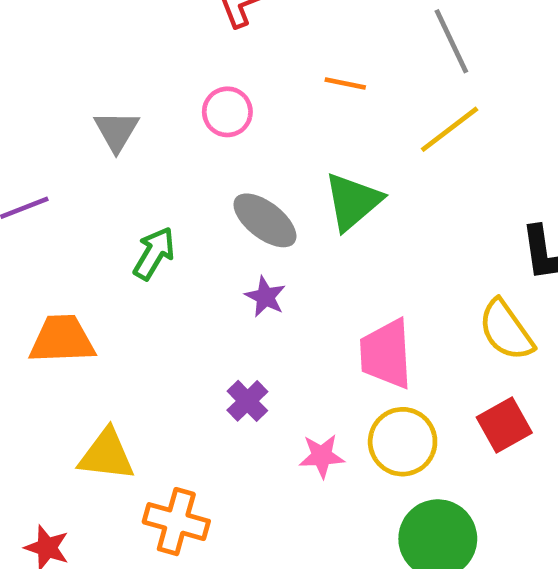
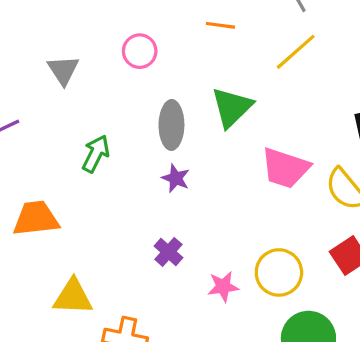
gray ellipse: (265, 220) -> (171, 125), turned 57
pink trapezoid: (386, 354) -> (285, 168), moved, turned -64

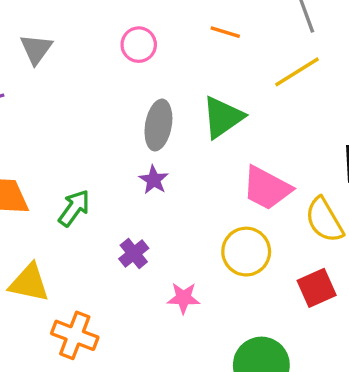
gray triangle: (63, 70) -> (36, 49), moved
green arrow: (96, 154) -> (74, 208), moved
yellow circle: (279, 272) -> (246, 252), moved

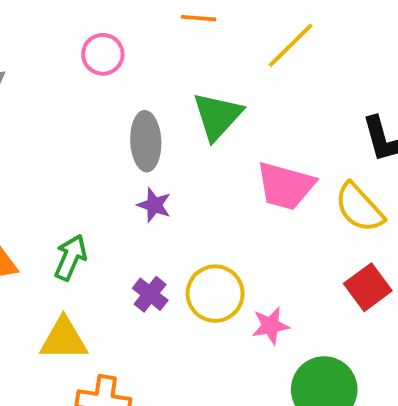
yellow circle: (246, 252) -> (215, 294), moved
yellow triangle: (29, 283) -> (64, 339), moved
pink star: (184, 298) -> (270, 326), moved

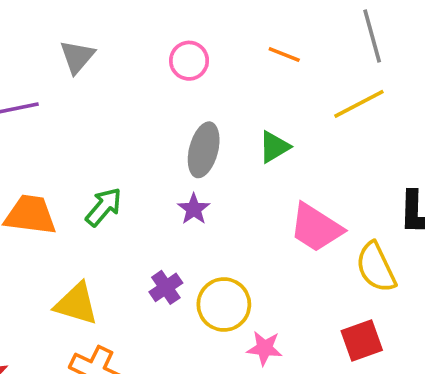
green triangle: (217, 116) -> (274, 147), size x0.7
green arrow: (70, 257) -> (104, 207), moved

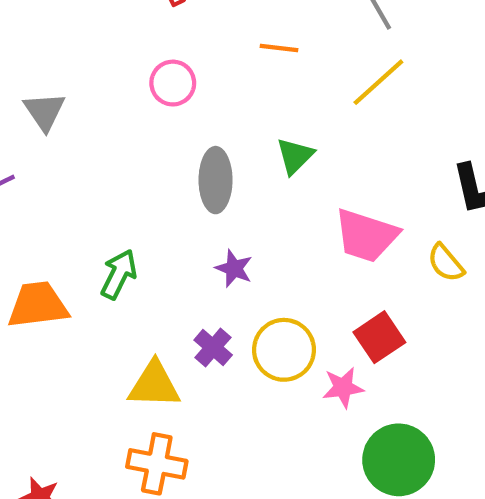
purple star: (194, 209) -> (234, 268), moved
yellow semicircle: (376, 267) -> (446, 263), size x0.7
yellow triangle: (76, 304) -> (154, 385), moved
red square: (362, 340) -> (379, 337), moved

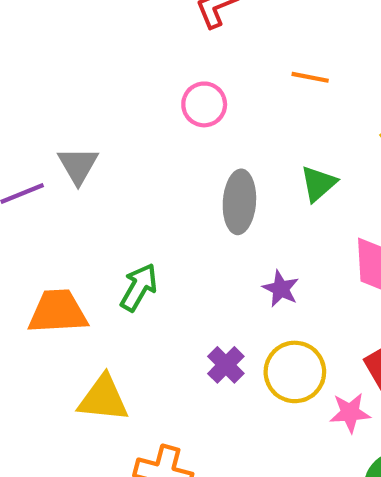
gray triangle: (44, 111) -> (78, 165), moved
purple star: (234, 268) -> (281, 289), moved
yellow triangle: (154, 385) -> (103, 399), moved

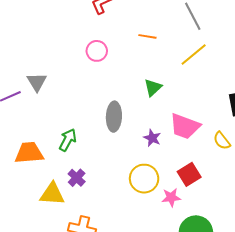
gray ellipse: (239, 202) -> (114, 117), moved
purple star: (281, 289) -> (152, 138), moved
purple cross: (226, 365) -> (77, 178), moved

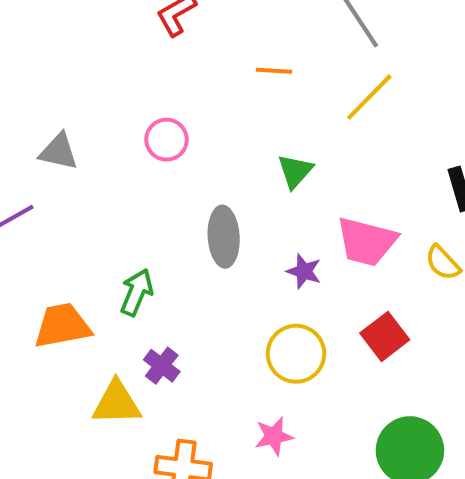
pink circle: (97, 51) -> (167, 140), moved
gray triangle: (37, 82) -> (59, 152), moved, turned -40
pink star: (171, 197) -> (274, 436), moved

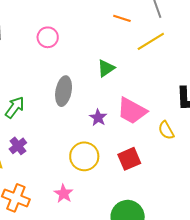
orange line: (274, 71) -> (122, 18), moved
pink star: (274, 436) -> (64, 194), turned 30

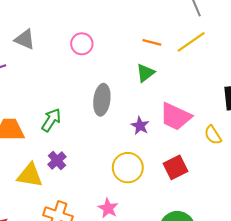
orange line: (122, 18) -> (152, 42), moved

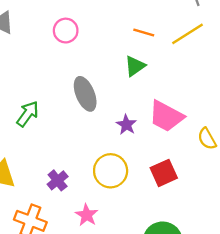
gray ellipse: (102, 100) -> (85, 94), turned -32
purple cross: (57, 161) -> (58, 180), moved

